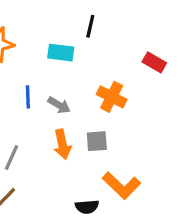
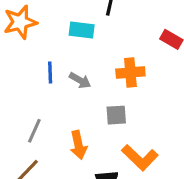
orange cross: (112, 97) -> (130, 72), turned -32
orange arrow: (62, 144) -> (78, 145), moved

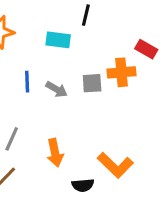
orange cross: (130, 72) -> (122, 72), moved
gray square: (116, 115) -> (92, 83), moved

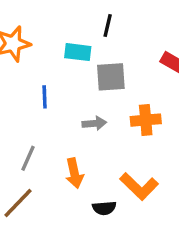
orange cross: (122, 72) -> (146, 120), moved
gray square: (92, 83) -> (111, 77), moved, size x1.4
gray arrow: (57, 89) -> (94, 123), moved, turned -35

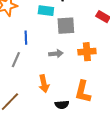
gray line: (28, 158) -> (16, 60), moved
orange L-shape: (139, 186) -> (83, 92), turned 60

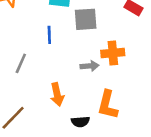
blue line: (26, 38) -> (49, 35), moved
gray arrow: (56, 54) -> (89, 66), moved

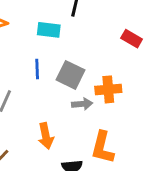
gray square: (86, 19) -> (71, 75), moved, turned 30

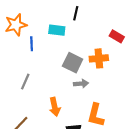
blue line: (37, 69) -> (32, 44), moved
orange cross: (108, 89) -> (99, 58), moved

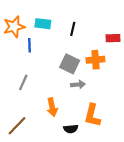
black line: (76, 13) -> (73, 29), moved
cyan rectangle: (57, 30) -> (43, 24), moved
red rectangle: (117, 36) -> (113, 38), turned -32

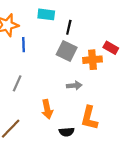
cyan rectangle: (43, 24) -> (46, 14), moved
red rectangle: (113, 38) -> (111, 48), moved, turned 32
gray square: (70, 64) -> (67, 51), moved

